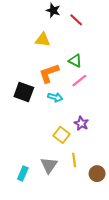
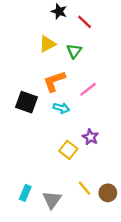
yellow triangle: (43, 40) -> (47, 44), turned -35
green triangle: (75, 61) -> (74, 51), moved, turned 40
yellow line: (74, 160) -> (85, 188), moved, turned -32
gray triangle: (49, 165) -> (52, 200), moved

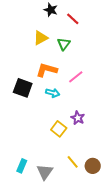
orange L-shape: (54, 81) -> (47, 70), turned 35

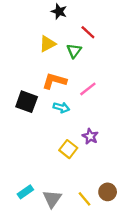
red line: (73, 19) -> (88, 32), moved
yellow line: (73, 162) -> (84, 199), moved
cyan rectangle: (22, 166) -> (25, 192), turned 32

